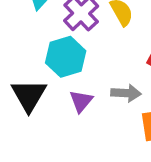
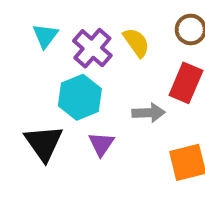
gray arrow: (126, 93) -> (149, 113), moved

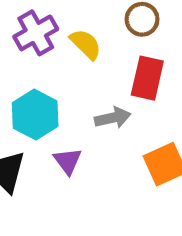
purple cross: (92, 48) -> (36, 33), moved, turned 30

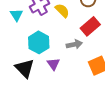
red rectangle: (147, 78) -> (90, 26), turned 36

